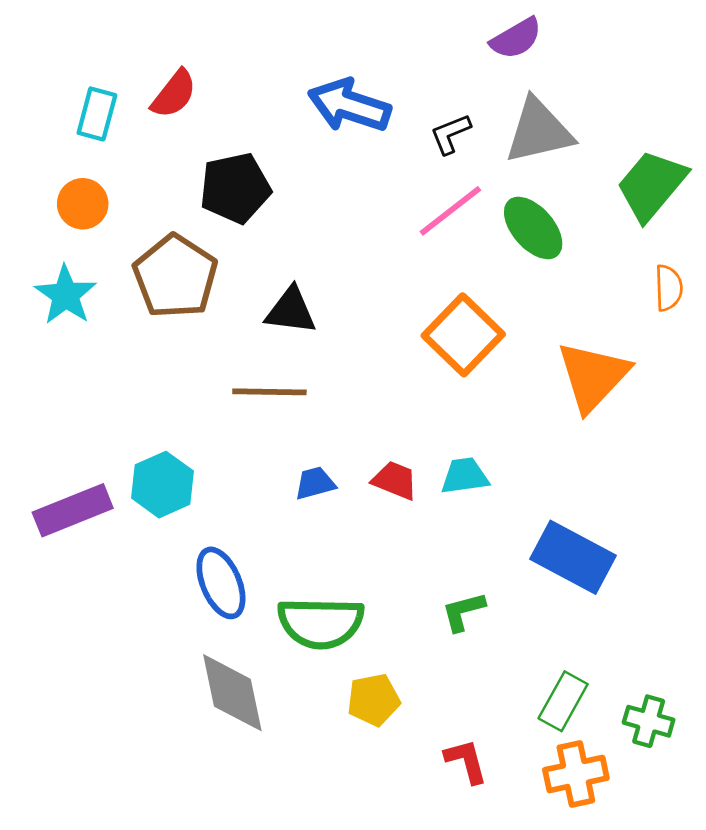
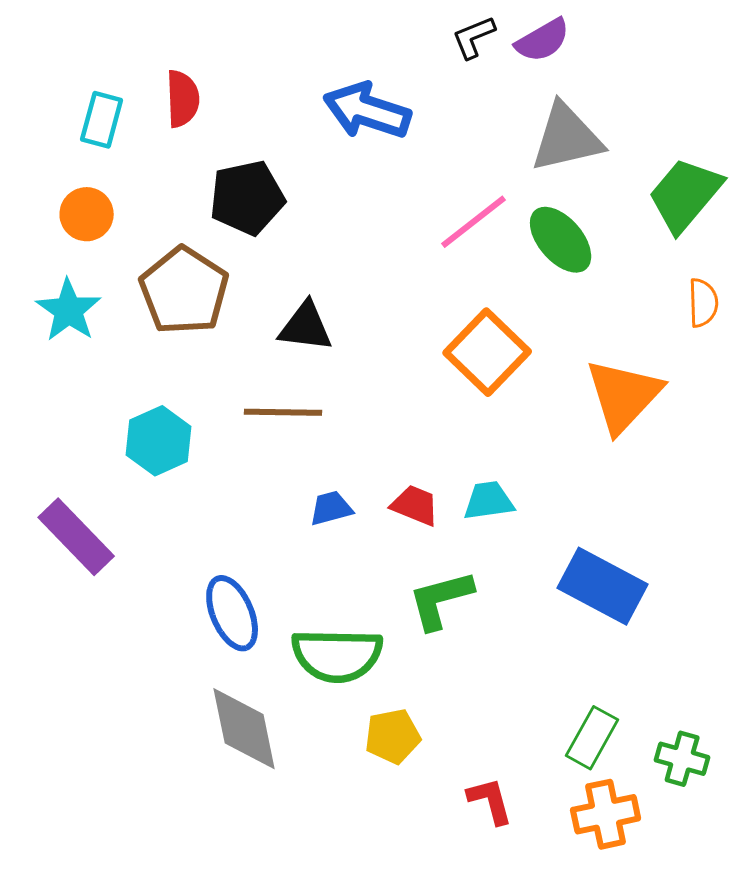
red semicircle: (174, 94) -> (183, 99), turned -40
black L-shape: (450, 134) -> (474, 37), moved
cyan hexagon: (162, 485) -> (159, 441), moved
purple rectangle: (73, 510) -> (76, 537), turned 68
green L-shape: (463, 611) -> (441, 600), moved, size x1.4

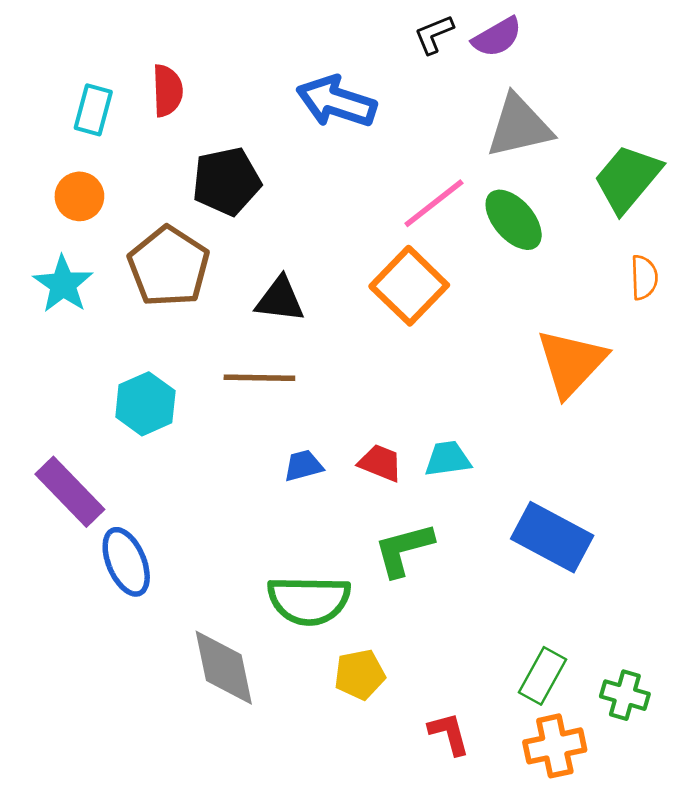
orange square: (487, 352) -> (409, 286), moved
blue ellipse: (232, 613) -> (126, 562), moved

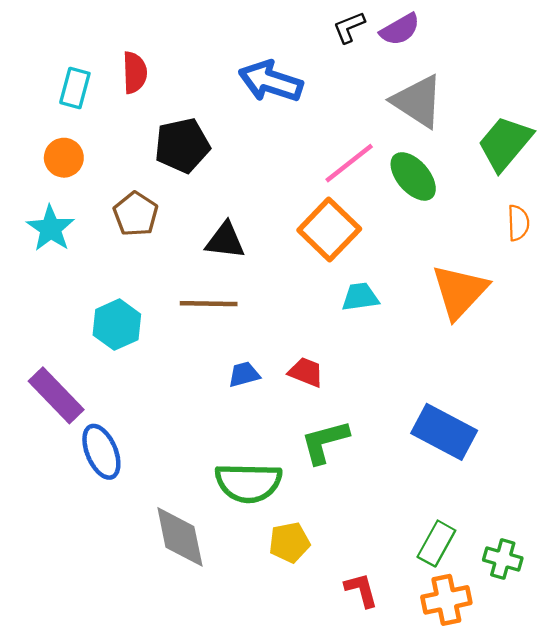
gray triangle: (519, 126) -> (418, 101), turned 46
brown pentagon: (169, 266) -> (136, 214), size x0.7
cyan trapezoid: (448, 459) -> (360, 297), moved

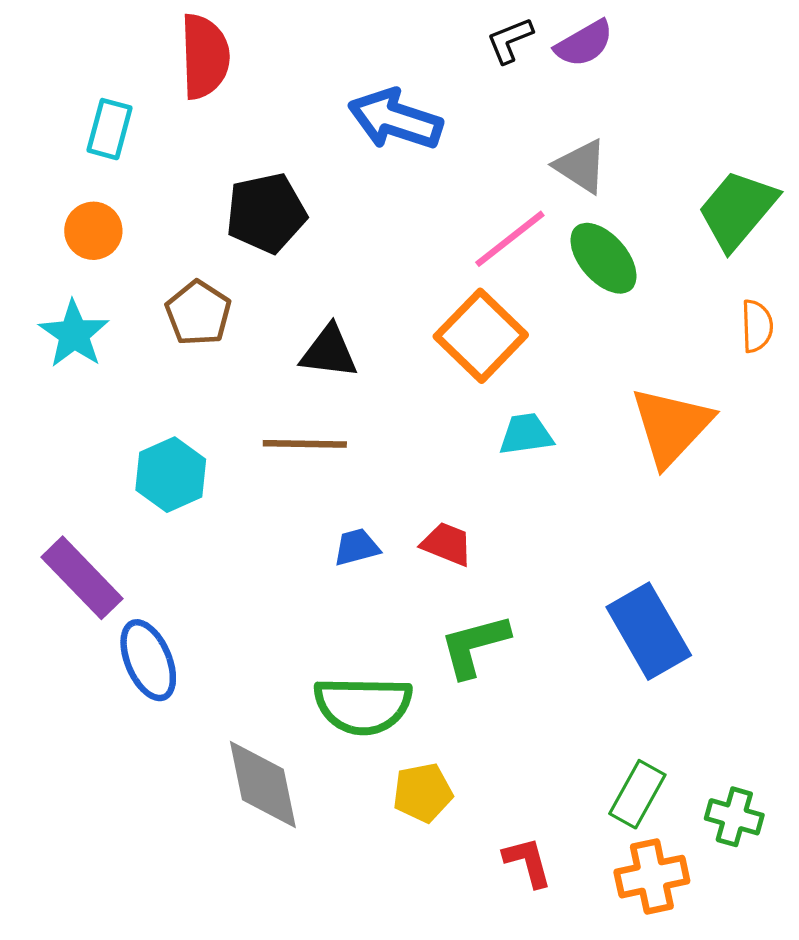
red semicircle: (135, 73) -> (205, 56), moved, size x1.4
gray triangle: (418, 101) -> (581, 166), moved, size x0.7
blue rectangle: (444, 432) -> (649, 631), turned 32

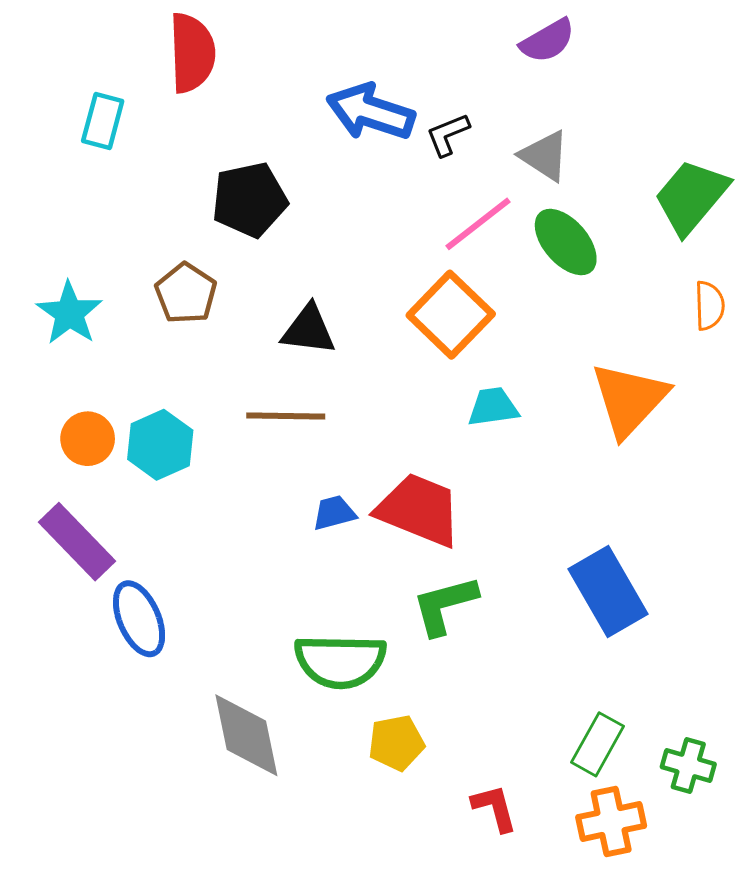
black L-shape: (510, 40) -> (448, 135), moved
orange circle: (93, 231) -> (88, 439), moved
red trapezoid: (447, 544) -> (419, 510), size x1.8

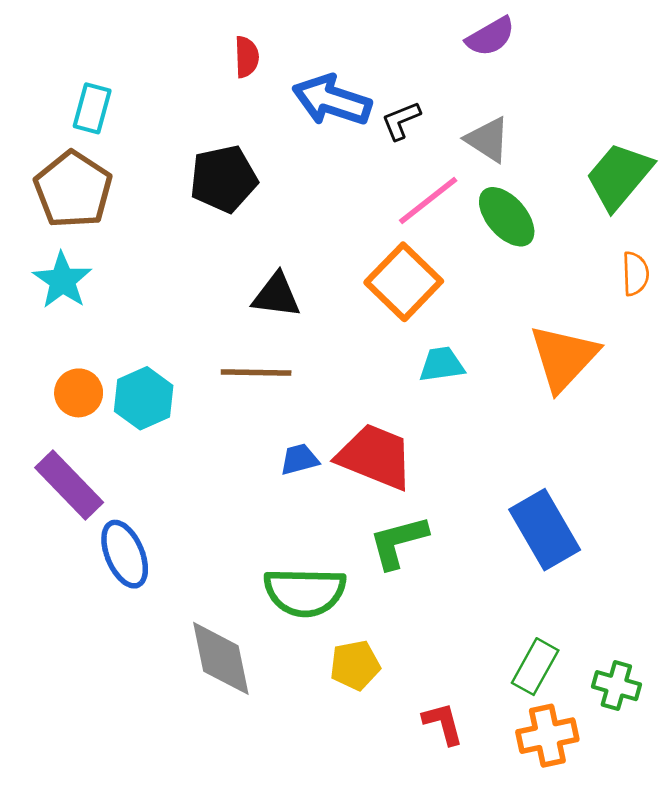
red semicircle: (192, 53) -> (247, 57), moved, size x0.6
brown pentagon: (186, 293) -> (73, 190), moved, size x1.4

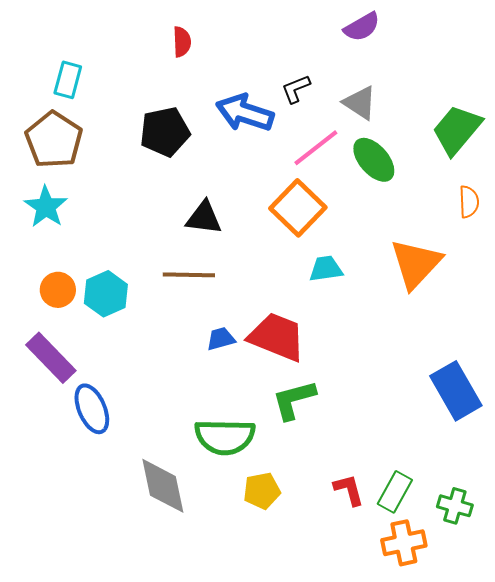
blue arrow: (332, 100) -> (245, 113), moved
blue rectangle: (545, 530) -> (456, 391), moved
red L-shape: (443, 723) -> (349, 490), moved

